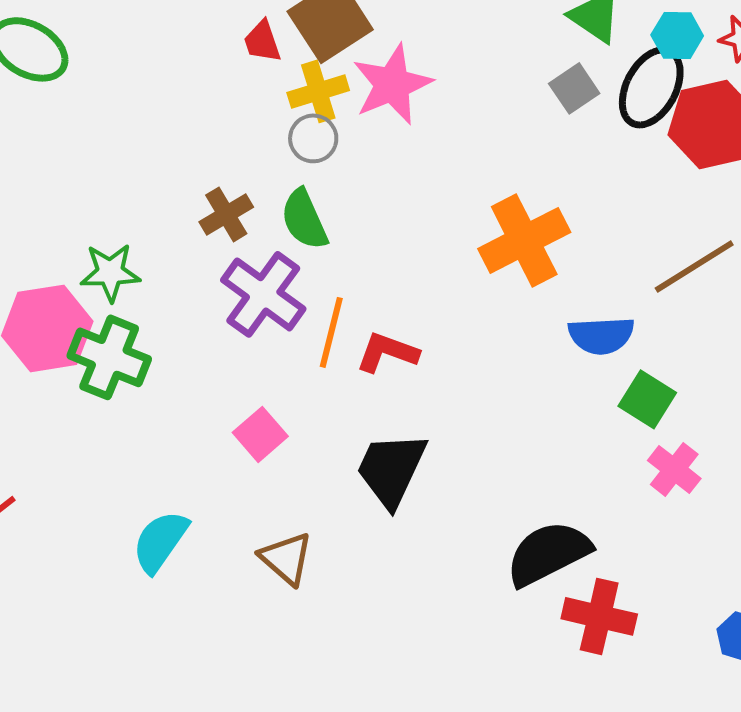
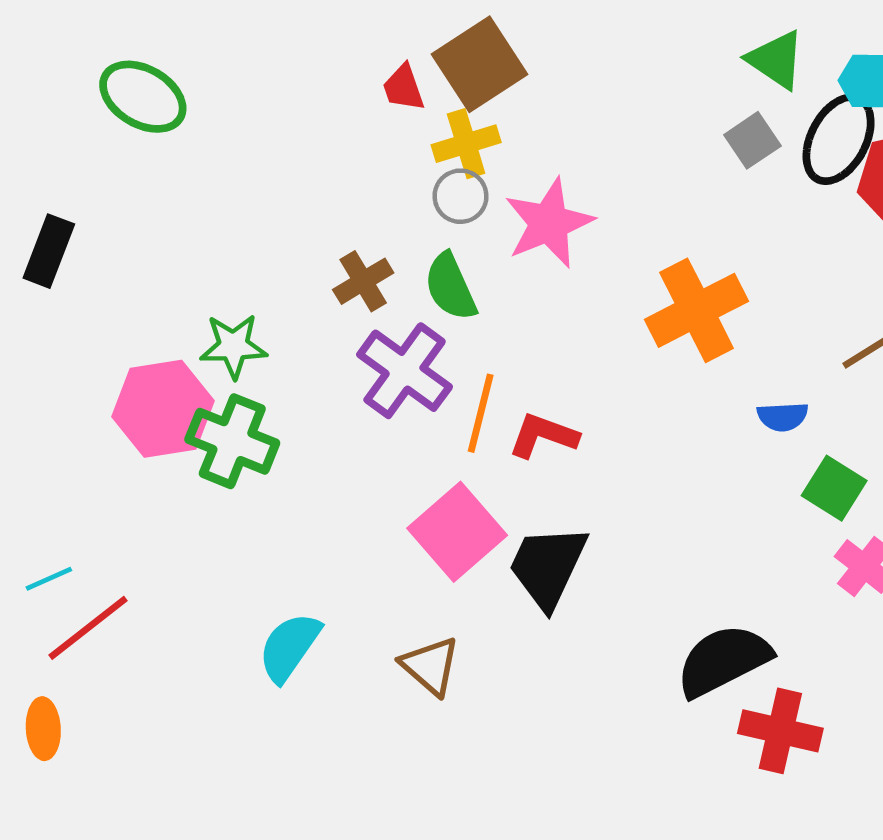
pink star: (392, 84) -> (549, 223), moved
blue semicircle: (601, 335) -> (783, 417), size x0.7
pink square: (260, 434) -> (457, 532), moved, size x1.6

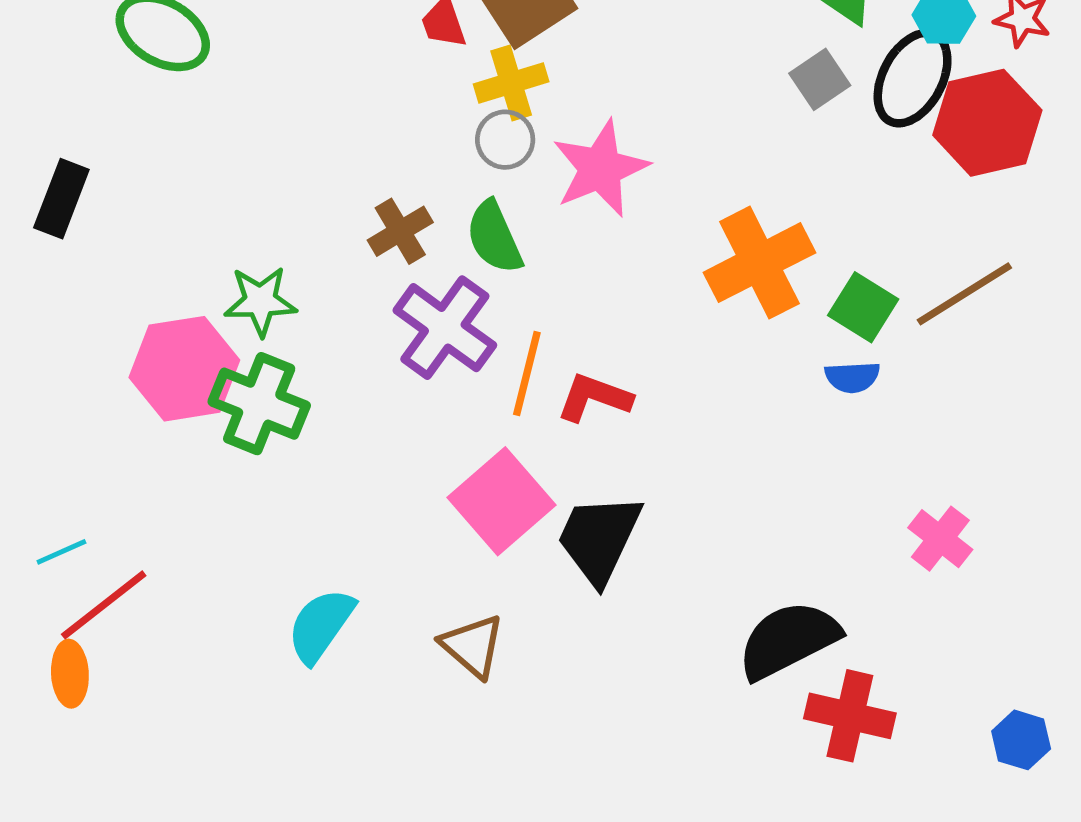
green square: (834, 488) -> (863, 307), moved
orange ellipse: (43, 729) -> (70, 674), moved

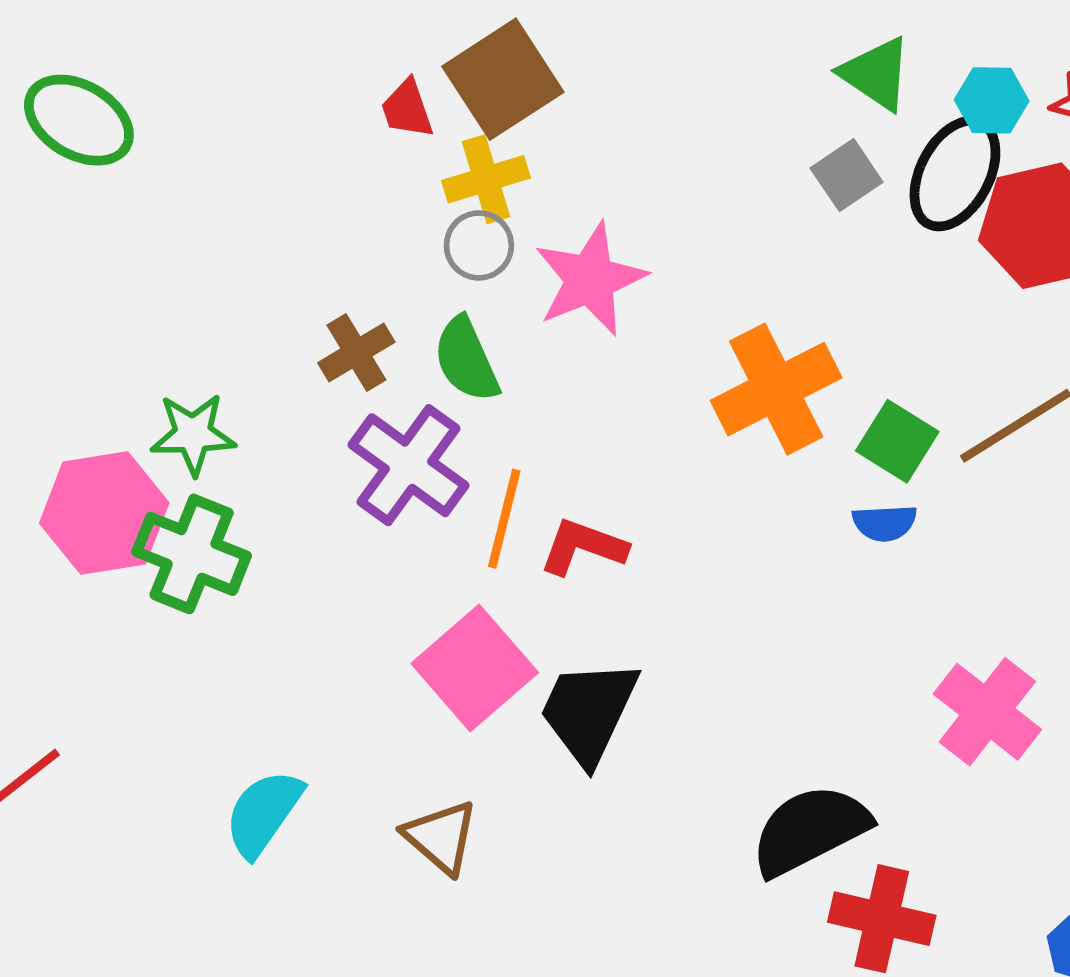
pink cross: (940, 539) -> (987, 712), size x1.4

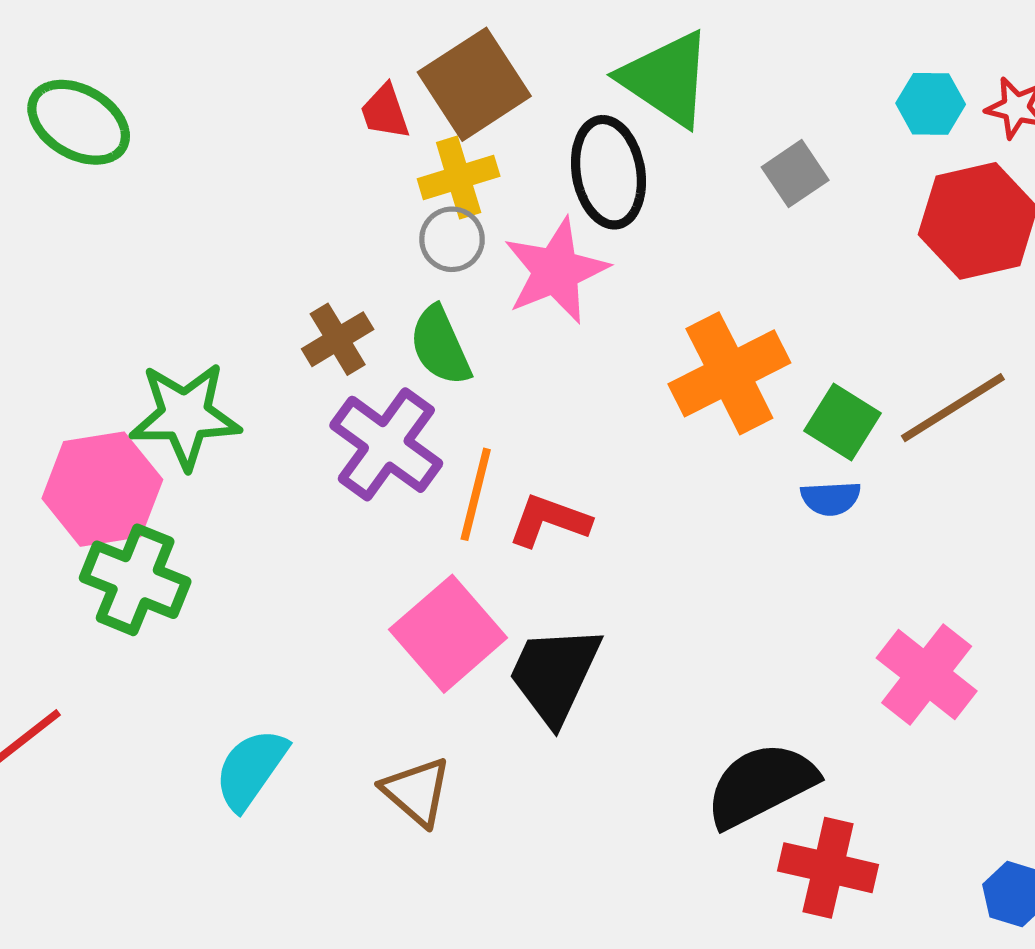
green triangle: (876, 74) -> (666, 79), moved, size x1.4
black ellipse: (955, 174) -> (608, 172), moved, turned -38
green star: (193, 434) -> (185, 415), size x1.4
green cross: (192, 554) -> (135, 580), moved

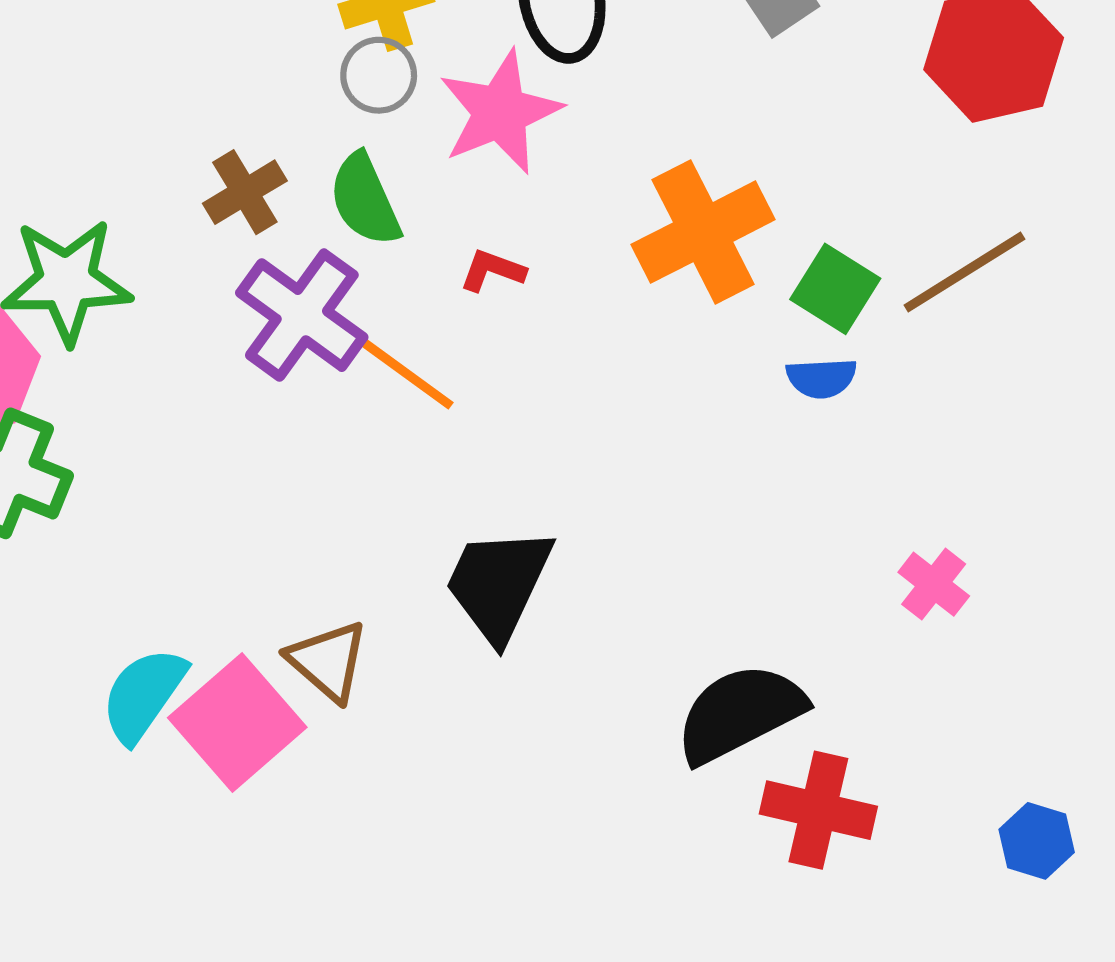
orange line: (476, 494) -> (406, 373), turned -68
red L-shape: (549, 521) -> (492, 270), moved, size x0.7
pink square: (448, 634) -> (237, 722), moved
pink cross: (927, 674) -> (934, 584), size x0.6
brown triangle: (417, 791) -> (328, 661), moved

